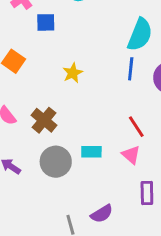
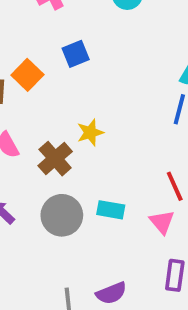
blue square: (46, 22) -> (76, 54), moved, turned -30
yellow star: (73, 73) -> (90, 133), moved

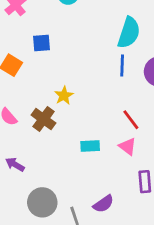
blue square: (76, 54) -> (42, 43), turned 30
gray circle: (62, 215) -> (42, 202), moved

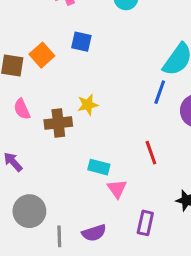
brown cross: (43, 119) -> (58, 123), turned 30
pink triangle: (128, 146) -> (117, 189), moved

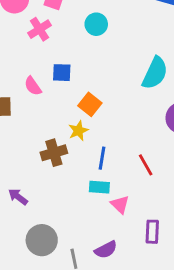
orange square: (42, 55) -> (90, 104), moved
blue line: (160, 92) -> (102, 158), moved
pink semicircle: (22, 109) -> (33, 86), moved

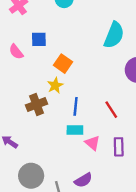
purple rectangle: (152, 232) -> (119, 147), moved

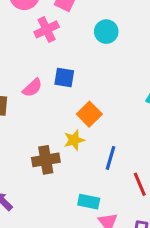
pink semicircle: (16, 52) -> (32, 88), turned -105
blue line: (76, 106) -> (110, 158), moved

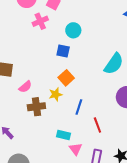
cyan circle: (106, 32) -> (73, 30), moved
blue square: (64, 78) -> (63, 51), moved
pink semicircle: (32, 88) -> (25, 87), moved

